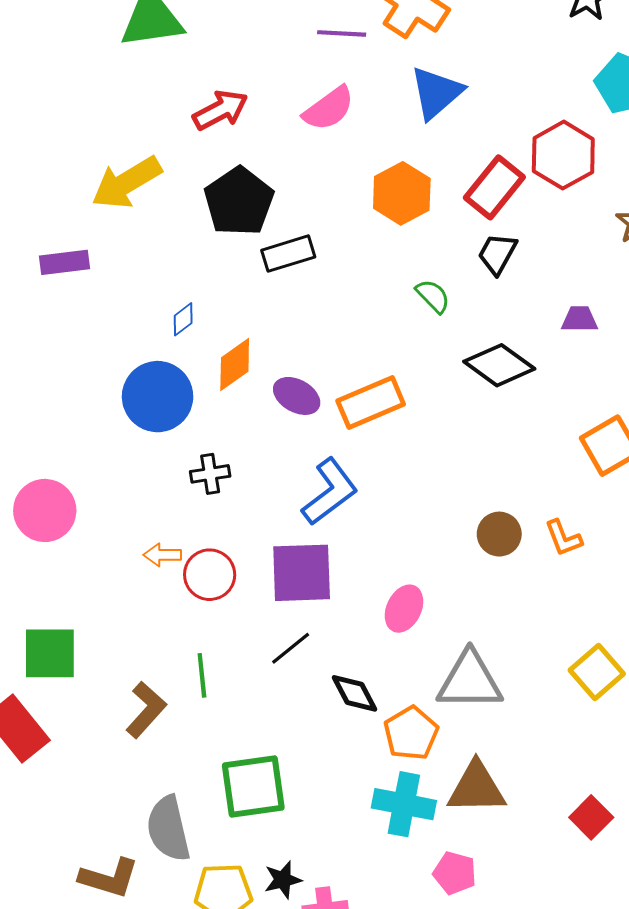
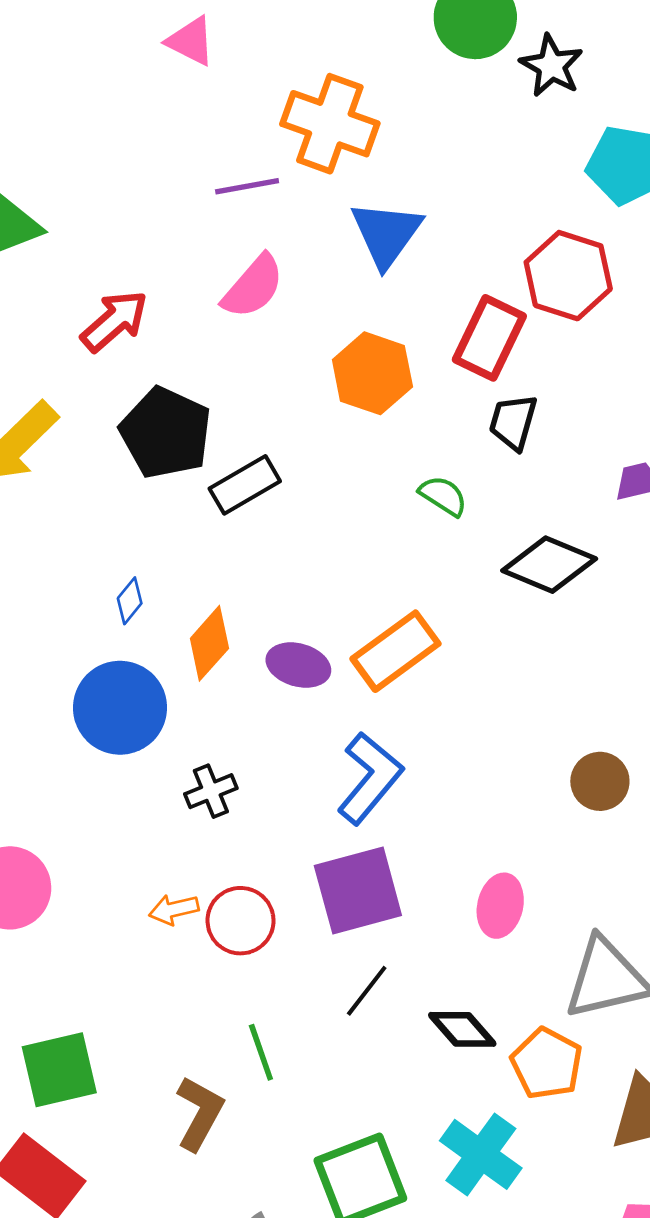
cyan cross: (404, 804) -> (481, 1154), moved, turned 38

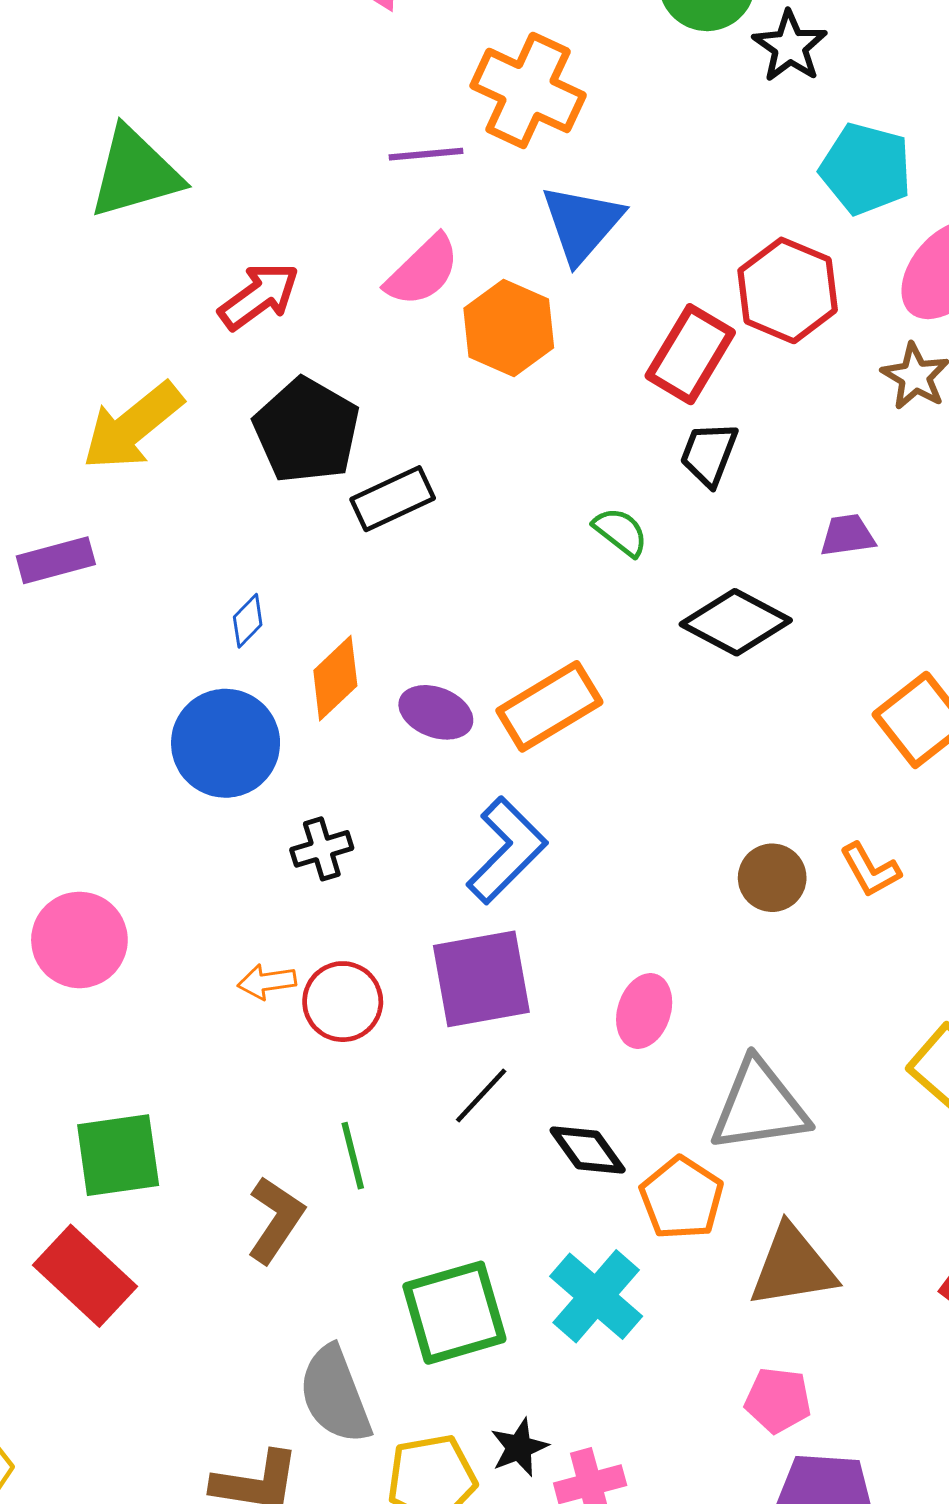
orange hexagon: (372, 373) -> (509, 328), moved

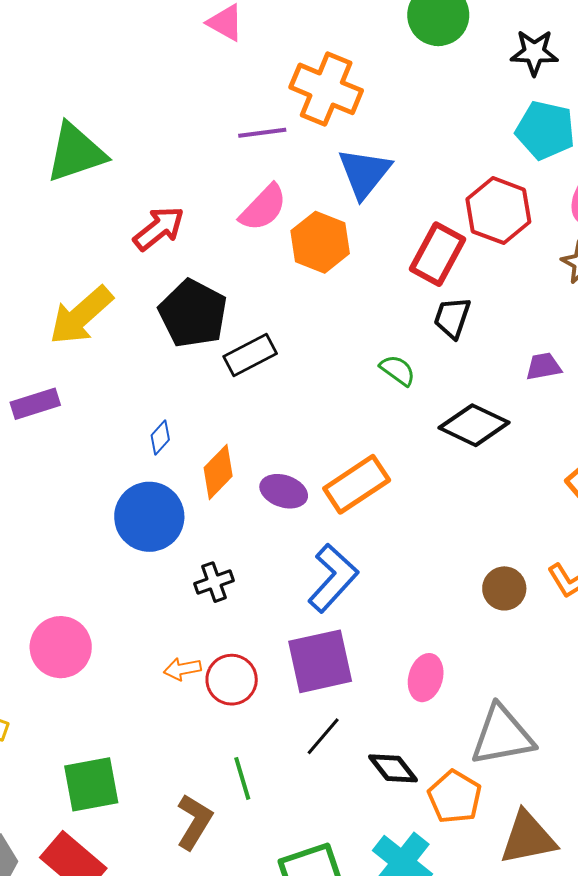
black star: (790, 46) -> (534, 53), moved, turned -30

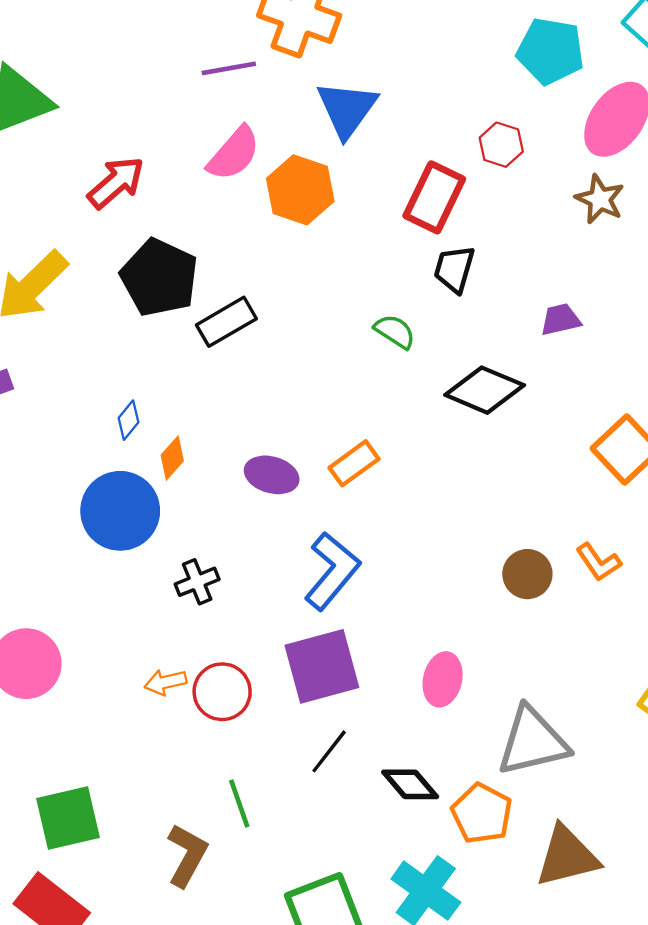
red hexagon: (498, 211) -> (501, 145), size x0.6
orange diamond: (218, 472) -> (172, 458), moved, size x0.7
orange rectangle: (357, 484) -> (354, 463), size x0.7

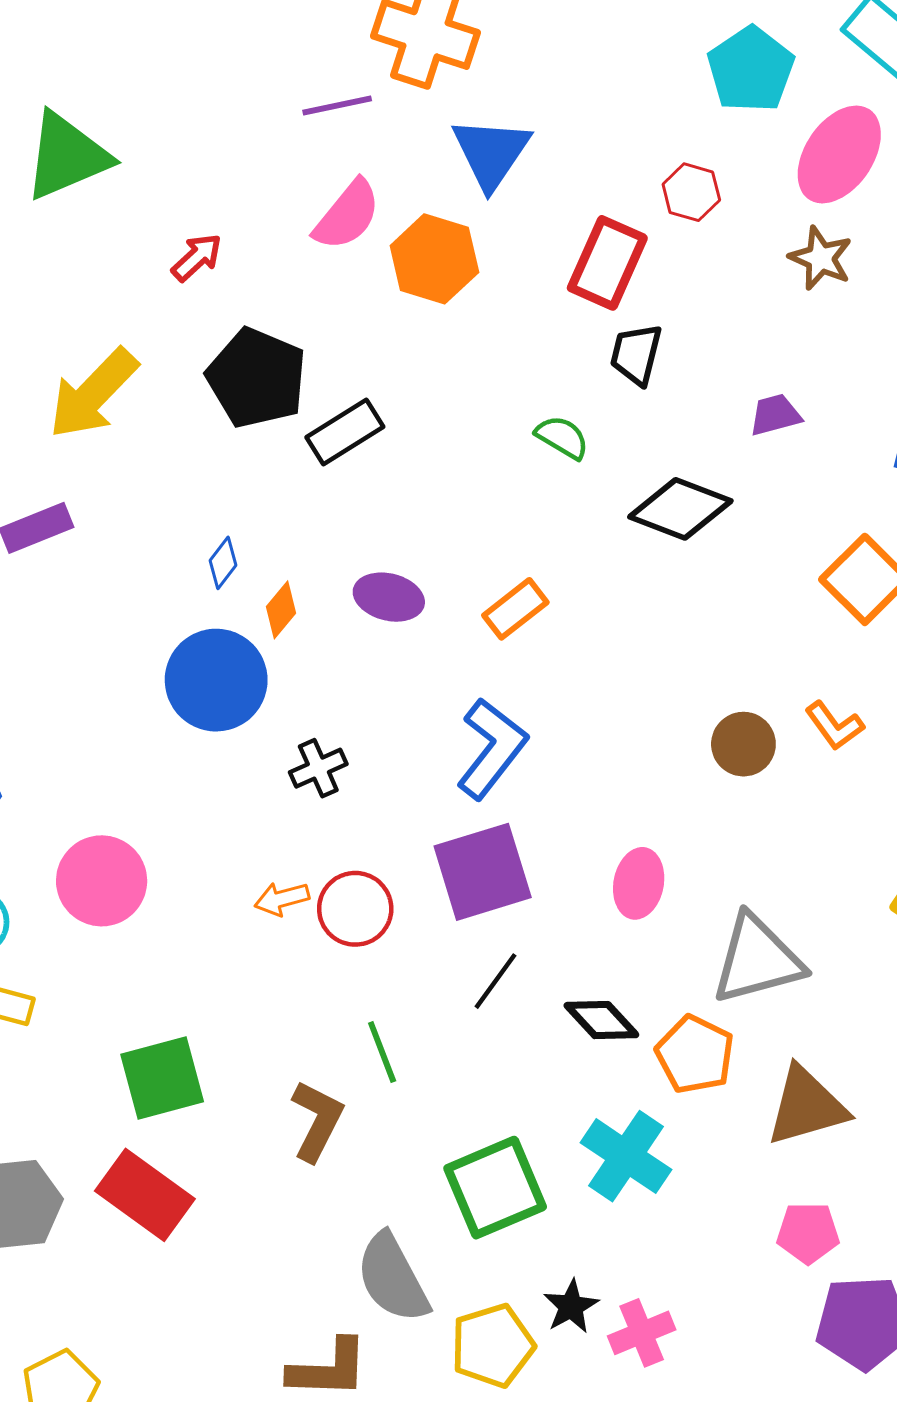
cyan pentagon: (550, 51) -> (751, 69), turned 30
red arrow: (116, 183) -> (197, 257), size x0.7
purple ellipse: (272, 475) -> (389, 597), moved

